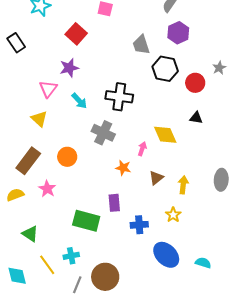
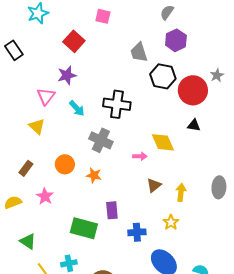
red circle: (195, 83) -> (193, 90), size x1.5
pink arrow: (142, 149) -> (140, 156), turned 72
brown rectangle: (28, 161) -> (26, 168), size x0.6
orange star: (123, 168) -> (94, 175), moved

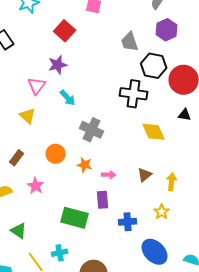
black cross: (117, 104) -> (134, 94), moved
pink arrow: (140, 156) -> (109, 175), moved

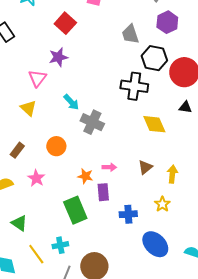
cyan arrow: (68, 98) -> (71, 102), moved
orange star: (85, 165) -> (85, 176), moved
green rectangle: (75, 218) -> (75, 210), turned 52

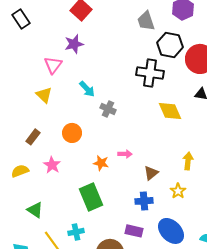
gray cross: (92, 122) -> (108, 109), size x0.7
brown triangle: (145, 167) -> (151, 173), moved
purple rectangle: (103, 192) -> (134, 231), moved, turned -72

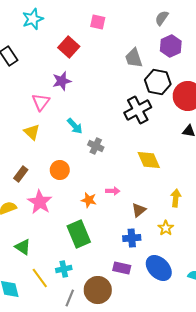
black cross: (150, 73) -> (138, 110), turned -36
yellow diamond: (170, 111) -> (149, 160), moved
pink star: (52, 165) -> (40, 202), size x1.4

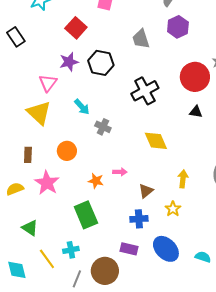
black hexagon: (158, 82) -> (101, 63), moved
yellow triangle: (32, 132) -> (39, 113), size x1.5
brown rectangle: (21, 174) -> (28, 155), turned -35

